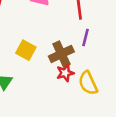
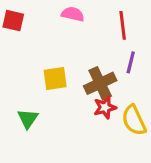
yellow square: (26, 50) -> (55, 78), turned -36

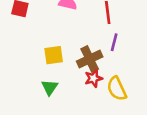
green triangle: (28, 119) -> (50, 87), moved

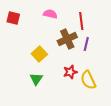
yellow square: (54, 55) -> (39, 54), turned -35
brown cross: (90, 59) -> (67, 39), moved

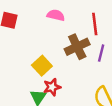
red star: (70, 72) -> (52, 87), moved

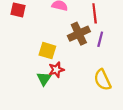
yellow square: (42, 66) -> (47, 51), turned -30

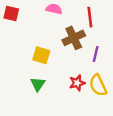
purple line: (100, 39) -> (96, 54), moved
red star: (56, 70) -> (77, 83), moved

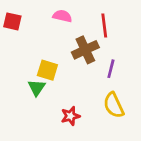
red star: (77, 83) -> (70, 116), moved
green triangle: (38, 84) -> (37, 88), moved

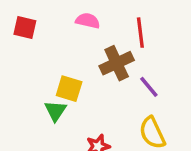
purple line: (111, 69) -> (149, 87), turned -54

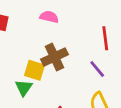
red line: (140, 33) -> (105, 38), moved
brown cross: (117, 63) -> (54, 57), moved

